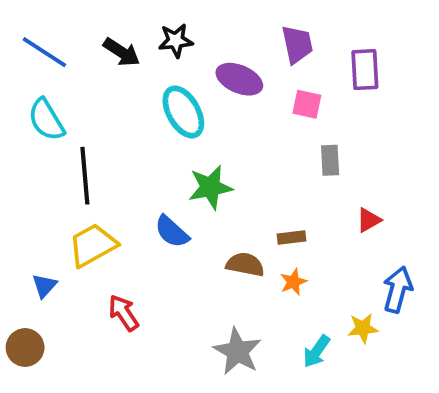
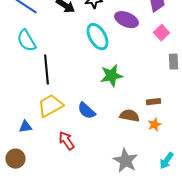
pink square: (307, 104) -> (162, 33), turned 35
blue semicircle: (172, 232) -> (86, 111), moved
blue triangle: (44, 286) -> (26, 127), turned 40

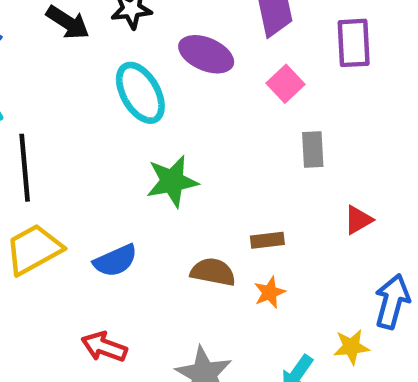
blue semicircle: (86, 111) -> (115, 261), turned -66
red arrow: (66, 141) -> (104, 347), moved, turned -36

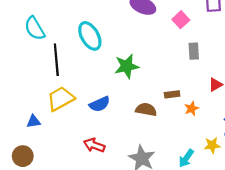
cyan ellipse: (140, 93) -> (90, 36), moved
orange star: (270, 292) -> (192, 108), moved

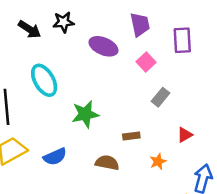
gray rectangle: (194, 51) -> (160, 97), turned 42
brown rectangle: (172, 94) -> (131, 136), moved

